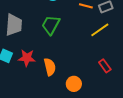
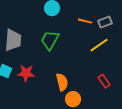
orange semicircle: (50, 67) -> (62, 82), moved

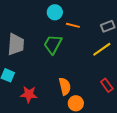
orange line: (85, 21) -> (73, 25), moved
red star: (26, 73) -> (29, 94), moved

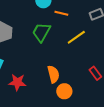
yellow line: (102, 49) -> (76, 37), moved

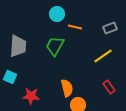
yellow line: (76, 37) -> (103, 56), moved

